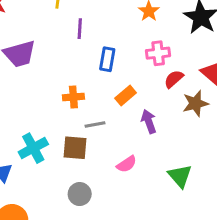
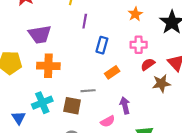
orange cross: (73, 97) -> (48, 66), moved, size x1.5
purple arrow: (149, 121) -> (125, 105), moved

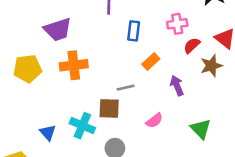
cyan cross: (42, 103) -> (82, 126), moved, turned -36
purple arrow: (125, 105) -> (177, 86), moved

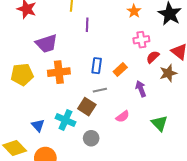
blue rectangle: (134, 31) -> (97, 66), moved
brown square: (109, 108) -> (87, 107), turned 30

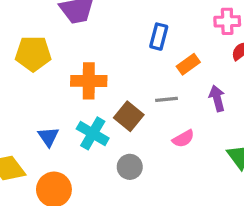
blue rectangle: (97, 66) -> (159, 37), moved
orange cross: (59, 72) -> (89, 81), moved
gray line: (100, 90) -> (167, 99), moved

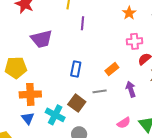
blue rectangle: (159, 37) -> (76, 69), moved
orange cross: (89, 81) -> (30, 94), moved
pink semicircle: (183, 139) -> (124, 123), moved

